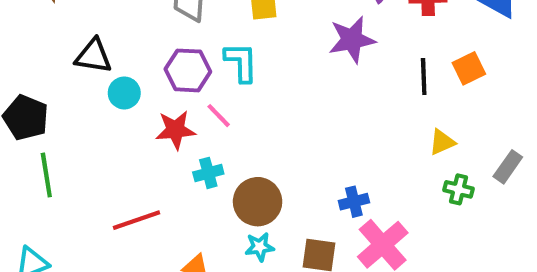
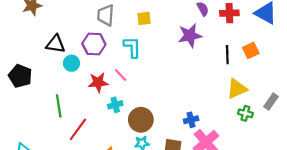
purple hexagon: (188, 70) -> (94, 44), moved
yellow triangle: (442, 142) -> (237, 89), size x1.5
green line: (46, 175) -> (59, 106), moved
red line: (137, 220) -> (78, 129), turned -35

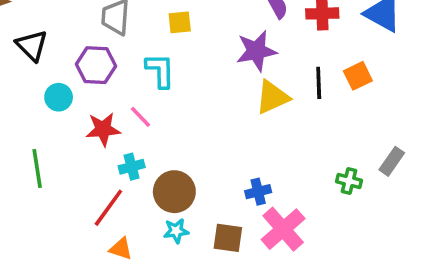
black triangle: (55, 44) -> (32, 46), moved, turned 36
yellow triangle: (237, 89) -> (272, 97), moved
red line: (78, 129) -> (108, 208), moved

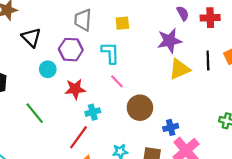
pink line: (141, 117) -> (117, 81), moved
green line: (37, 168) -> (35, 113), turned -30
brown circle: (174, 192) -> (140, 108), moved

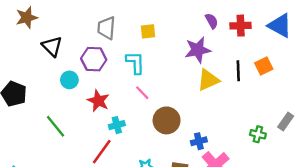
red star: (75, 89) -> (98, 101), turned 30

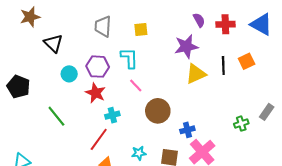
purple hexagon: (94, 59) -> (98, 67), moved
green cross: (258, 134) -> (241, 124), turned -32

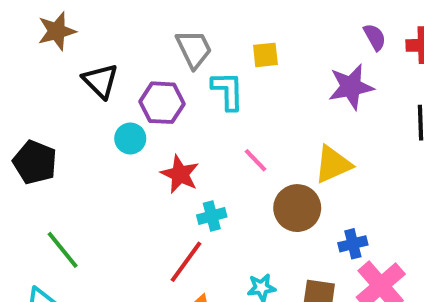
gray trapezoid: (103, 26) -> (194, 49), turned 150
cyan L-shape: (129, 58) -> (228, 91), moved
purple hexagon: (98, 67) -> (162, 103), moved
yellow triangle: (196, 74) -> (333, 164), moved
green line: (56, 116) -> (63, 250), moved

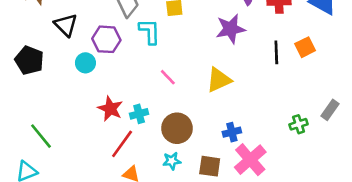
black pentagon: (35, 162) -> (29, 60), moved
red star: (180, 174) -> (110, 109), moved
brown circle: (297, 208) -> (177, 128), moved

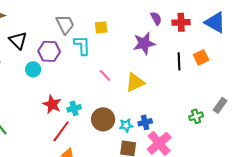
pink line: (168, 77) -> (105, 75), moved
cyan star: (172, 161) -> (126, 125), moved

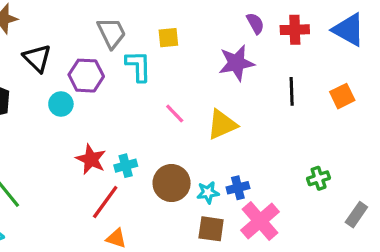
orange square: (201, 57) -> (342, 96), moved
gray rectangle: (220, 105) -> (356, 215), moved

